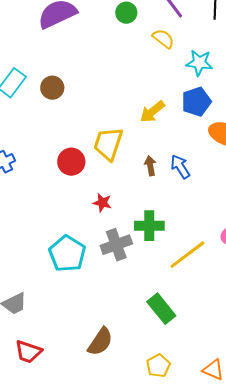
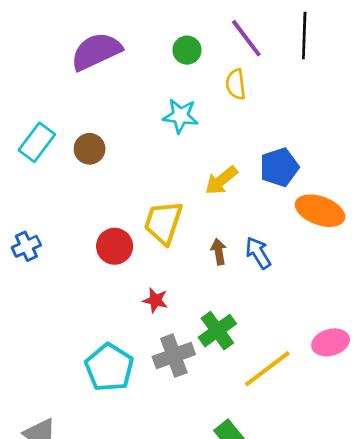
yellow semicircle: (163, 39) -> (236, 84), turned -135
cyan star: (199, 63) -> (180, 116), moved
green cross: (149, 226) -> (217, 331), turned -36

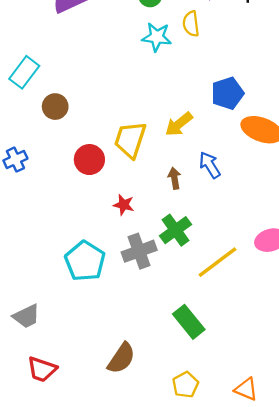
cyan star: (180, 116) -> (157, 37), moved
brown circle: (90, 149) -> (55, 107), moved
yellow arrow: (221, 180) -> (179, 124), moved
brown arrow: (219, 252) -> (174, 178), moved

